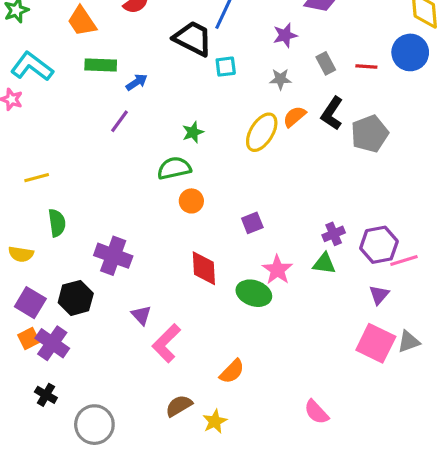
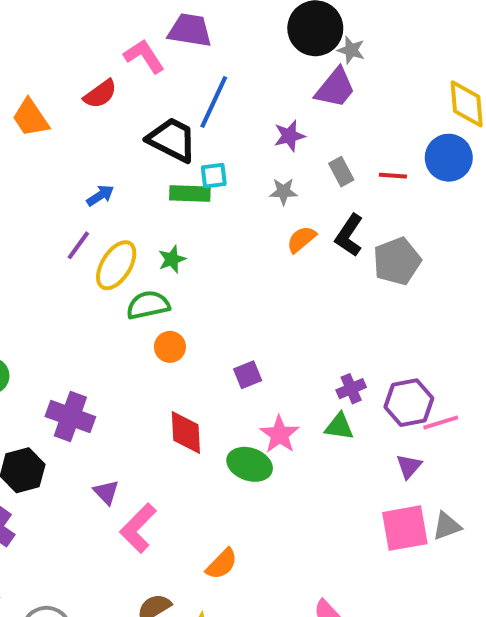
green rectangle: (101, 65) -> (190, 194), moved
yellow ellipse: (262, 132) -> (116, 265), moved
pink square: (376, 343) -> (405, 528), turned -36

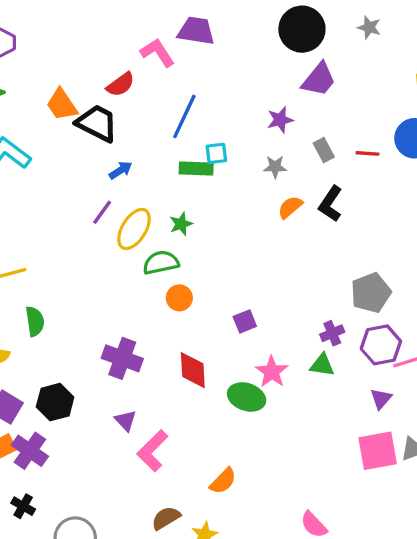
gray star: (351, 50) -> (369, 27), moved
blue line: (214, 102) -> (184, 116), moved
black trapezoid: (172, 140) -> (97, 123), moved
gray pentagon: (397, 261) -> (371, 293), moved
purple cross: (70, 417) -> (122, 358), moved

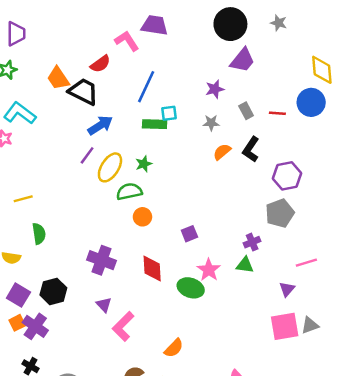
blue arrow: (121, 170) -> (100, 125), size x1.5
purple hexagon: (381, 345) -> (287, 176), moved

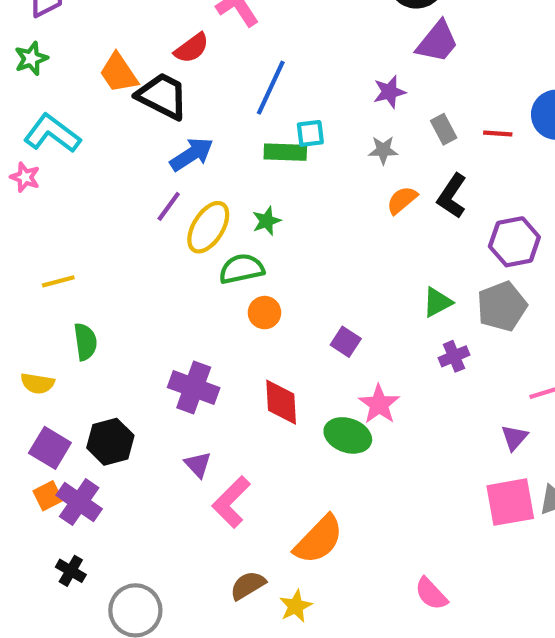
purple square: (189, 234) -> (346, 342), turned -35
green triangle: (245, 265) -> (437, 302), moved, turned -36
orange semicircle: (174, 348) -> (319, 540), size x1.5

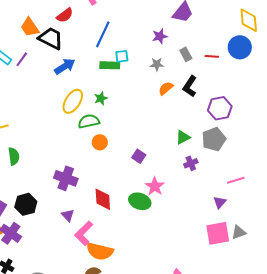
purple line: (169, 206) -> (22, 59), moved
red diamond: (281, 402) -> (103, 199), moved
orange semicircle: (319, 540) -> (100, 251), moved, turned 60

